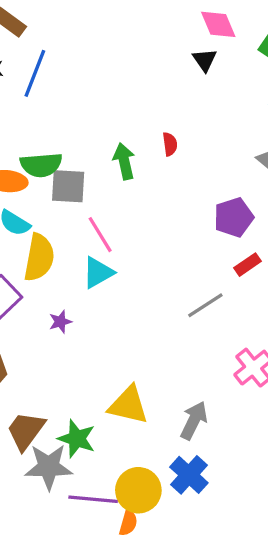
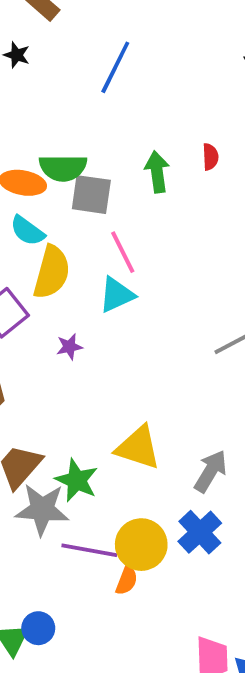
blue line: (35, 73) -> (115, 67), moved

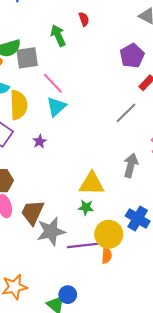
gray arrow: (211, 471) -> (131, 165), moved
green star: (77, 480) -> (86, 207), moved, size x0.7

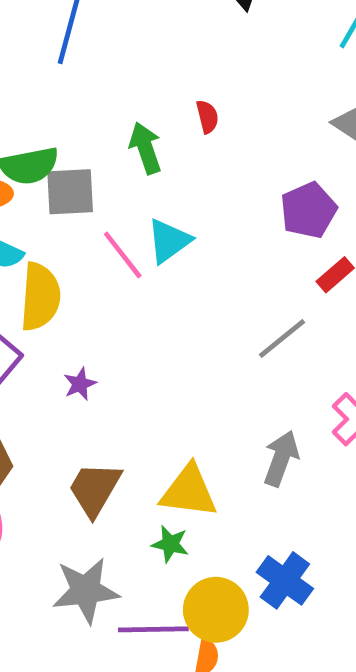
cyan triangle: (56, 107) -> (169, 241), moved
brown trapezoid: (33, 212) -> (95, 489), moved

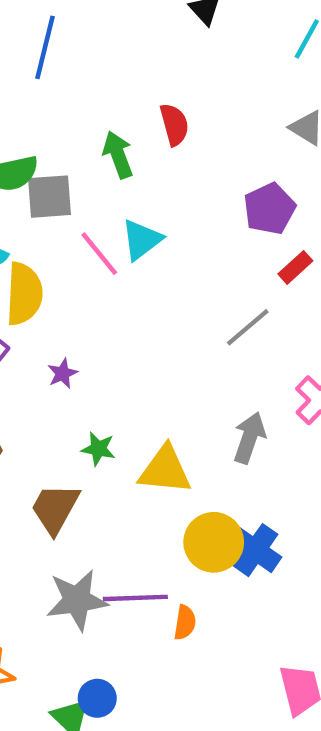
red semicircle: (207, 117) -> (174, 125), size x1.4
brown trapezoid: (95, 489) -> (55, 508), moved
green star: (170, 544) -> (98, 449), moved
gray star: (86, 591) -> (77, 600), moved
yellow circle: (216, 610) -> (214, 542), moved

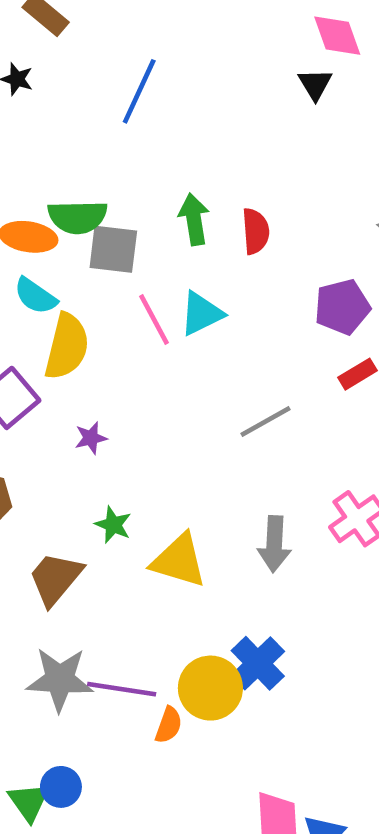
red semicircle: (174, 125) -> (256, 231), moved
gray line: (248, 327) -> (266, 421), moved
gray arrow: (249, 438) -> (274, 544), turned 153
yellow circle: (214, 542) -> (210, 688), moved

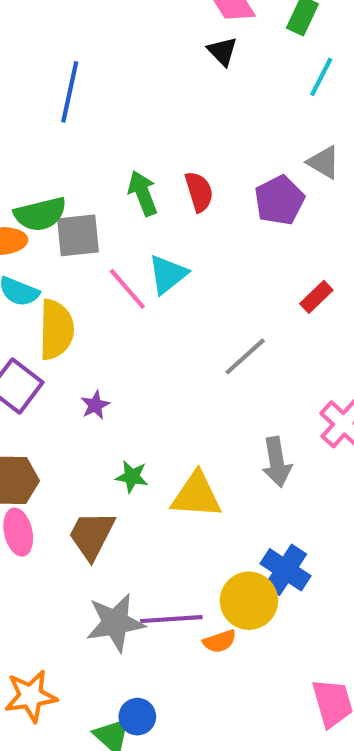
purple pentagon: (342, 307) -> (279, 200), moved
orange semicircle: (169, 725) -> (220, 641), turned 64

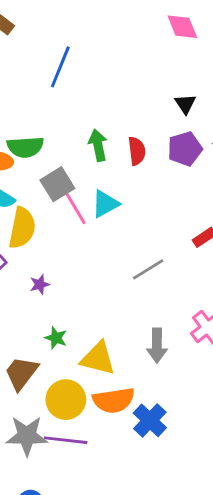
black triangle: (222, 51) -> (185, 104), moved
purple pentagon: (279, 200) -> (185, 149), moved
gray square: (78, 235) -> (57, 184), moved, turned -36
yellow circle: (249, 601) -> (66, 400), moved
orange semicircle: (220, 641) -> (114, 400), moved, size x1.8

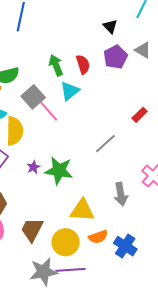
cyan triangle: (105, 204) -> (70, 91), moved
green star: (56, 338) -> (59, 171), moved, size x1.8
orange semicircle: (114, 400) -> (98, 237), size x0.7

